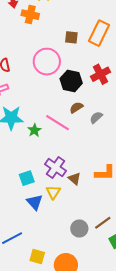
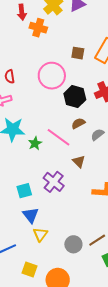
brown triangle: (74, 179) -> (79, 161), moved
yellow triangle: (53, 192) -> (40, 234), moved

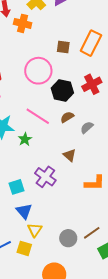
pink line: (58, 137) -> (38, 116), moved
yellow square: (30, 269) -> (24, 248), moved

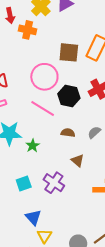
brown square: (63, 47) -> (69, 52), size x1.5
pink line: (38, 116) -> (43, 108), moved
brown semicircle: (67, 117) -> (68, 133), moved, turned 40
cyan square: (17, 187) -> (24, 184), moved

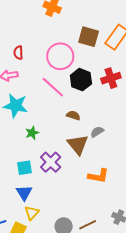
gray semicircle: (94, 132) -> (97, 132), moved
green star: (33, 146) -> (32, 133), moved
brown triangle: (78, 160) -> (78, 145), size x1.6
cyan square: (24, 184) -> (25, 168), moved

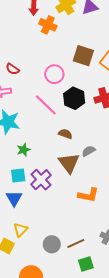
red semicircle: (18, 53) -> (13, 69), turned -56
pink circle: (60, 56) -> (54, 74), size x0.7
cyan square: (25, 168) -> (18, 175), moved
blue triangle: (24, 193) -> (14, 198), moved

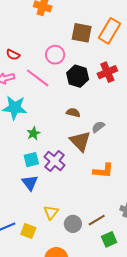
pink line: (46, 105) -> (38, 78), moved
yellow triangle: (20, 230) -> (51, 212), moved

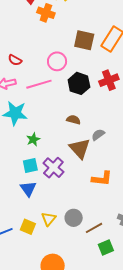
pink line: (38, 78) -> (39, 84), turned -55
gray circle: (73, 224) -> (74, 218), moved
yellow square: (28, 231) -> (28, 227), moved

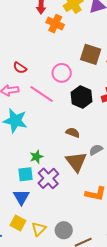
pink line: (39, 84) -> (42, 94), turned 45
green star: (33, 139) -> (36, 157), moved
yellow square: (28, 227) -> (18, 223), moved

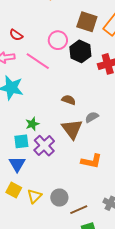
black hexagon: (81, 97) -> (80, 51), moved

